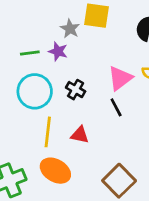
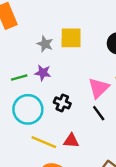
gray star: (70, 29) -> (45, 44), moved
yellow line: (48, 132) -> (44, 142), turned -65

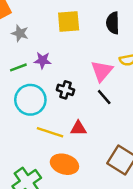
gray star: (45, 44) -> (20, 33), moved

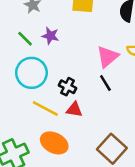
green line: (18, 67) -> (25, 39), turned 56
black cross: (65, 90) -> (67, 87), moved

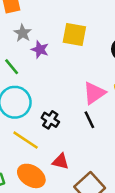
purple star: (50, 36) -> (40, 50), moved
red triangle: (74, 110) -> (61, 161), moved

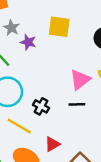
black line: (89, 120) -> (77, 104), turned -63
red triangle: (61, 161) -> (52, 144), turned -42

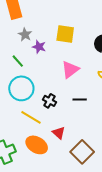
pink triangle: (80, 80) -> (70, 70), moved
red triangle: (52, 144) -> (59, 133), turned -48

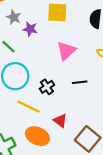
black cross: (49, 101) -> (47, 87), turned 32

